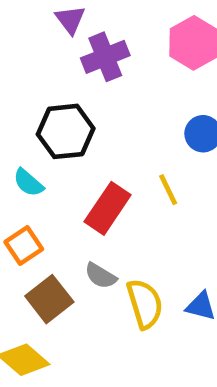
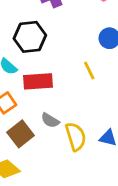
red rectangle: (108, 208) -> (38, 81), moved, turned 52

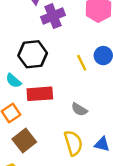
yellow line: (89, 71) -> (82, 63), moved
gray semicircle: (50, 120) -> (79, 109), moved

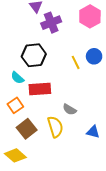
gray semicircle: (79, 109) -> (70, 109), moved
yellow semicircle: (73, 143) -> (55, 127), moved

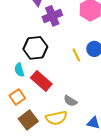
cyan semicircle: (17, 78) -> (19, 70), turned 32
red rectangle: (40, 89) -> (41, 81), turned 45
yellow semicircle: (55, 127) -> (56, 118), turned 95

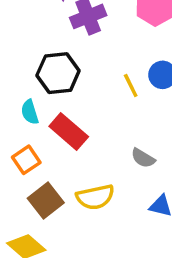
gray semicircle: (70, 101) -> (143, 158), moved

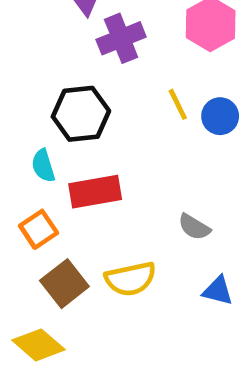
yellow line: (131, 85) -> (178, 104), moved
red rectangle: (69, 132) -> (95, 192), turned -51

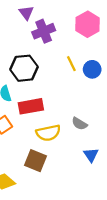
yellow semicircle: (130, 279) -> (48, 133), moved
brown square: (64, 284) -> (36, 161), moved, turned -30
blue triangle: (218, 291) -> (91, 155), turned 42

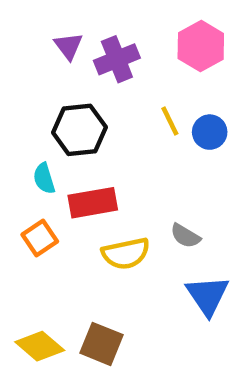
purple triangle: (26, 13) -> (68, 46), moved
blue triangle: (91, 155) -> (207, 295), size x1.5
brown square: (36, 161) -> (102, 344), moved

